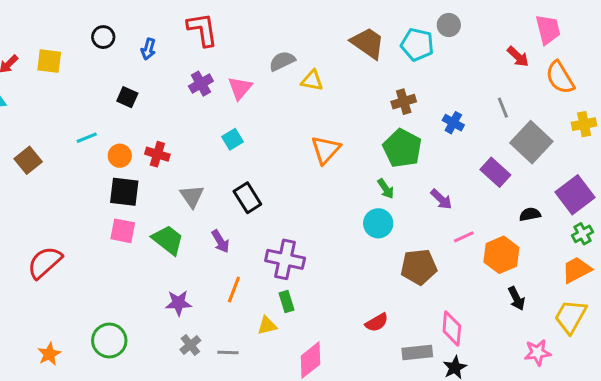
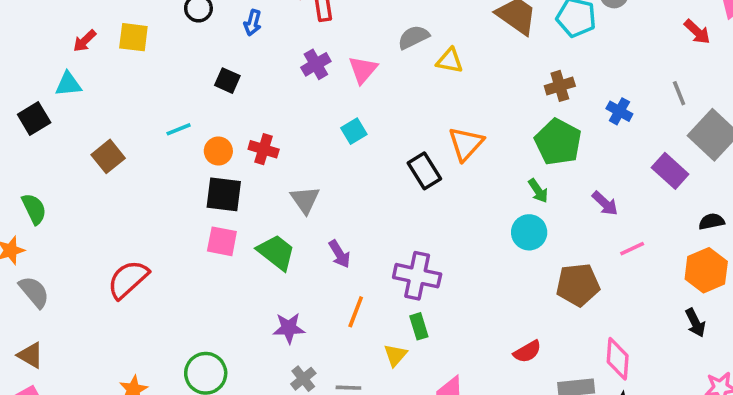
black rectangle: (247, 198) -> (424, 171), moved
orange hexagon: (501, 255) -> (706, 270), moved
yellow triangle: (267, 325) -> (395, 355), turned -35

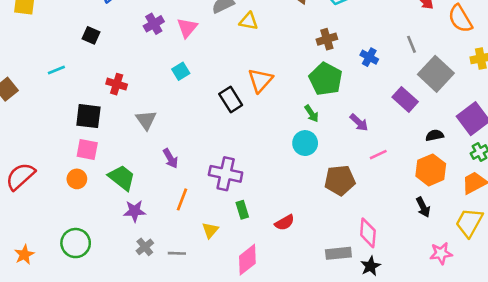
orange circle: (218, 151) -> (77, 179), moved
green trapezoid: (276, 252) -> (122, 178), moved
green rectangle: (419, 326) -> (242, 210), moved
red semicircle: (527, 352) -> (285, 223), moved

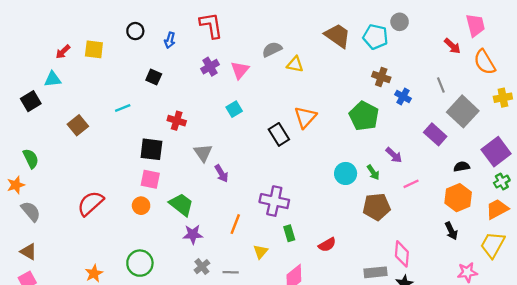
brown cross: (327, 39) -> (381, 77), moved, turned 36
green arrow: (312, 114) -> (373, 172), moved
purple arrow: (170, 158) -> (221, 173), moved

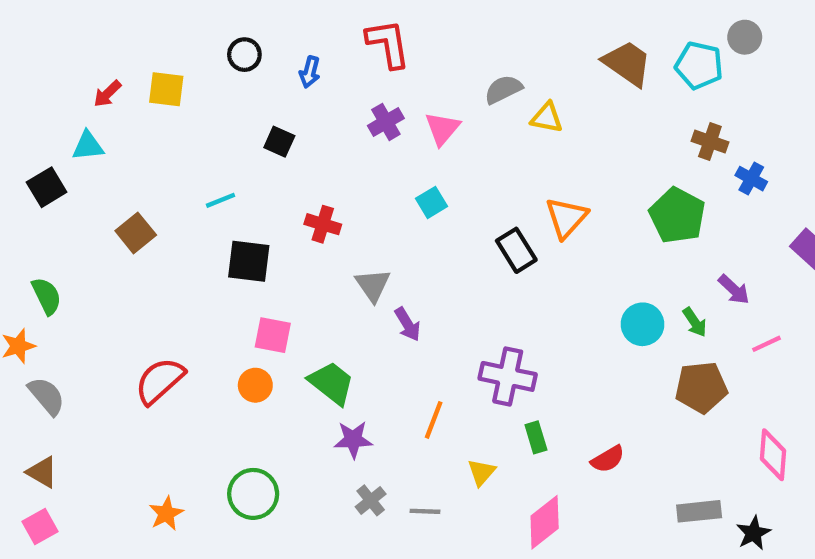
black square: (151, 149) -> (249, 261), moved
pink diamond: (402, 254) -> (773, 455), moved

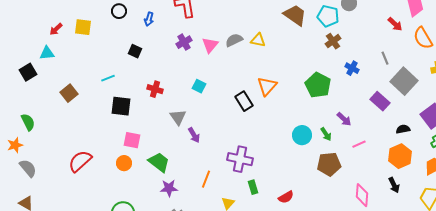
gray semicircle: (503, 89) -> (234, 40), moved
brown cross: (710, 142) -> (333, 41), moved, turned 35
cyan square: (432, 202) -> (199, 86), moved, turned -32

